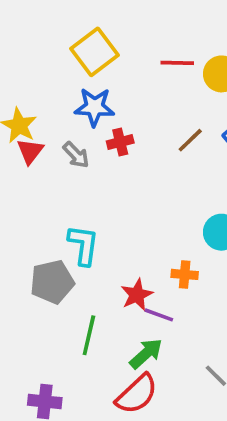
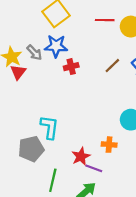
gray arrow: (76, 155) -> (34, 53), moved

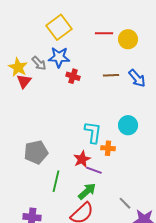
brown line: (112, 66) -> (111, 75), turned 42
red cross: (71, 67) -> (73, 76), turned 32
cyan L-shape: (50, 127) -> (93, 132), moved

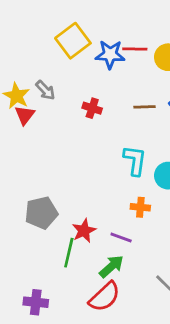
blue star: (59, 57) -> (110, 54), moved
cyan L-shape: (93, 132) -> (135, 160), moved
red star: (82, 159) -> (84, 231), moved

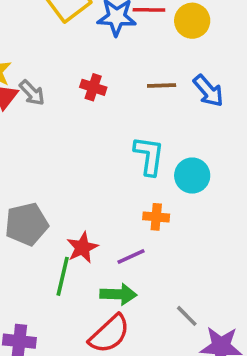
gray arrow: (45, 90) -> (32, 93), moved
purple line: (121, 238) -> (131, 257), turned -45
green arrow: (111, 266) -> (118, 294), turned 44

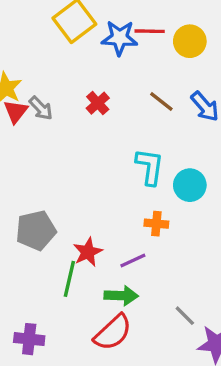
brown line: (162, 86) -> (161, 101), turned 40
red cross: (93, 87) -> (98, 103), turned 30

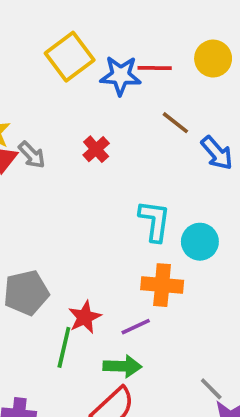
yellow circle: (190, 41) -> (213, 59), moved
brown line: (161, 101) -> (175, 123), moved
orange cross: (156, 224) -> (162, 285), size x1.5
gray line: (185, 316) -> (211, 389), moved

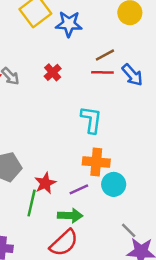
red line: (155, 68) -> (102, 72), moved
brown line: (175, 123) -> (105, 55), turned -66
cyan circle: (200, 242) -> (114, 184), moved

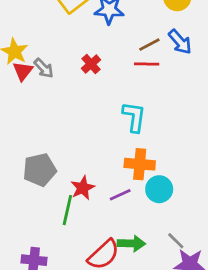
blue arrow: (132, 75) -> (180, 42), moved
green arrow: (70, 215) -> (131, 243), moved

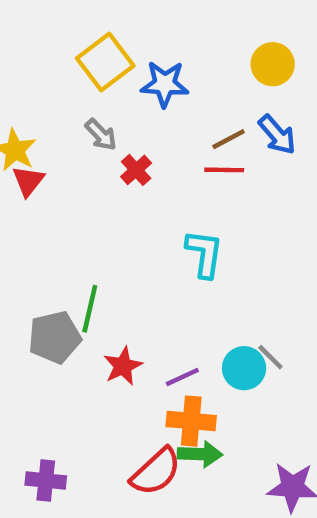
gray arrow: (44, 68) -> (101, 135), moved
orange cross: (140, 164) -> (191, 421), moved
green line: (67, 210) -> (90, 309), moved
gray line: (176, 241) -> (270, 357), moved

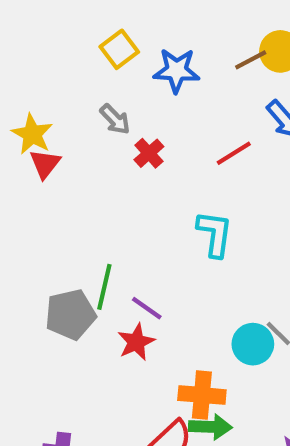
yellow square: (105, 62) -> (119, 49), size x0.7
brown line: (229, 139) -> (251, 60), moved
red line: (224, 170) -> (234, 153), turned -33
purple line: (182, 377) -> (147, 308), moved, turned 60

